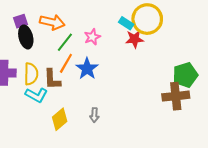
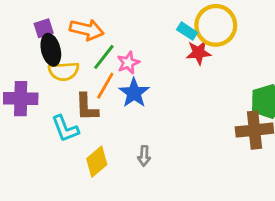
pink star: (92, 37) -> (128, 63), moved
yellow semicircle: (31, 74) -> (64, 71), moved, turned 85
cyan L-shape: (36, 95) -> (65, 129), turned 40

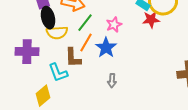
pink star: (128, 63) -> (114, 25), moved
gray arrow: (144, 156) -> (112, 81), moved
yellow diamond: (97, 162) -> (43, 96), moved

